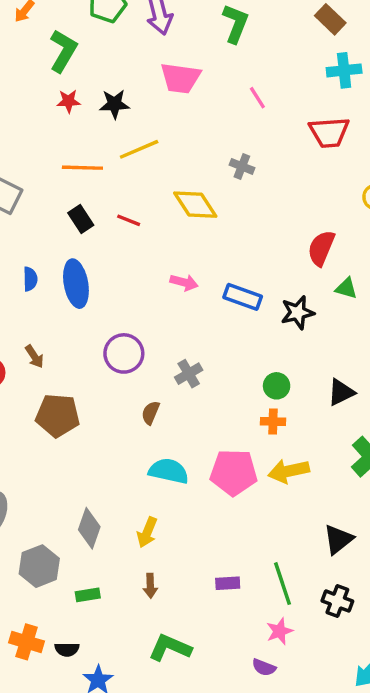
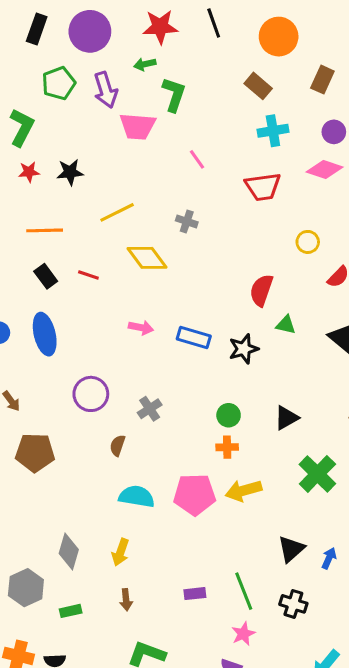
pink trapezoid: (180, 78) -> (138, 126), moved
yellow line: (139, 149) -> (117, 212), moved

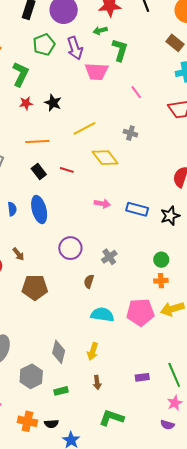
black star: (70, 172) -> (53, 103), turned 30

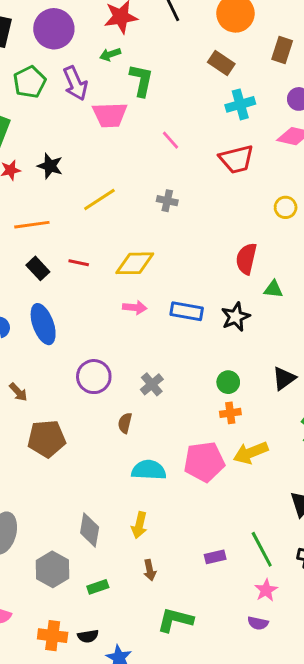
yellow diamond: (105, 158) -> (135, 263), moved, turned -48

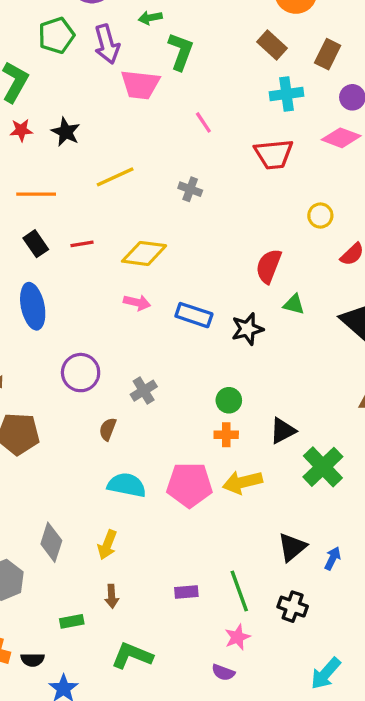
brown rectangle: (282, 50) -> (328, 54), moved
red line: (79, 263) -> (82, 244), turned -30
black triangle: (284, 378) -> (283, 431), moved
green rectangle: (98, 587) -> (72, 621), moved

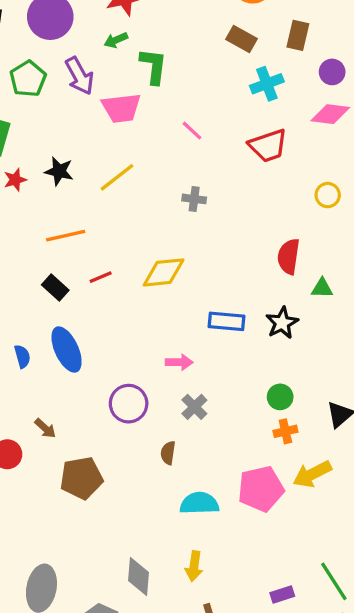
yellow line: (115, 177) -> (117, 177), moved
orange line: (36, 194) -> (66, 236), moved
pink arrow: (137, 302) -> (179, 362), moved

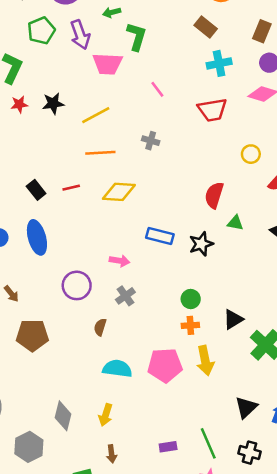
brown rectangle: (298, 35) -> (262, 31), moved
black star: (59, 171) -> (53, 103), turned -30
orange line: (66, 236) -> (100, 153), moved
yellow arrow: (312, 474) -> (205, 361), turned -84

